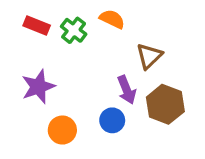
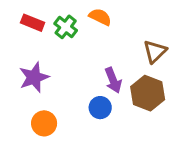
brown triangle: (149, 56) -> (155, 51), moved
orange circle: (62, 130) -> (44, 123), moved

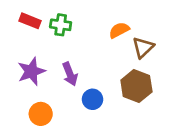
orange semicircle: (100, 17) -> (119, 30), moved, turned -54
green cross: (66, 27) -> (61, 25), turned -30
purple arrow: (113, 80) -> (70, 74), moved

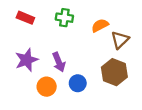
green cross: (61, 25) -> (64, 18), moved
orange circle: (41, 114) -> (47, 87), moved

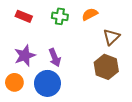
orange semicircle: (100, 25) -> (90, 14), moved
blue circle: (78, 83) -> (47, 83), moved, size x1.6
orange circle: (47, 87) -> (14, 82), moved

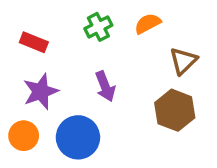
red rectangle: (24, 16) -> (34, 42), moved
green cross: (60, 16) -> (98, 27), turned -35
purple arrow: (55, 58) -> (105, 86), moved

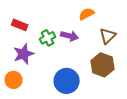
green cross: (98, 27) -> (48, 38), moved
purple arrow: (105, 86) -> (70, 36), moved, turned -54
blue circle: (78, 137) -> (67, 81), moved

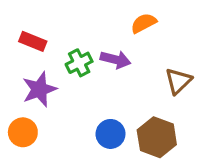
brown triangle: (108, 36) -> (178, 81), moved
brown hexagon: (103, 65) -> (157, 137), moved
blue circle: (67, 81) -> (111, 134), size x0.7

